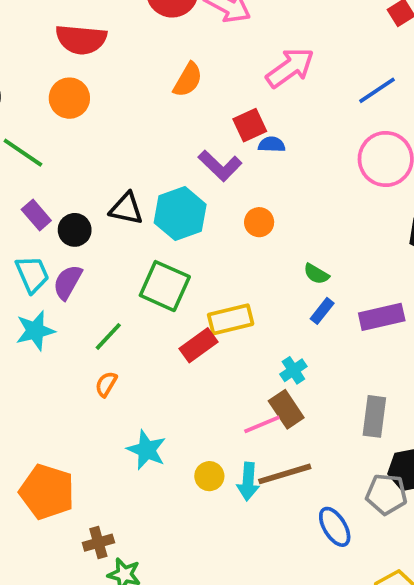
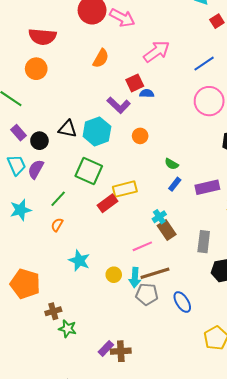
cyan star: (35, 331) -> (21, 210), moved
brown rectangle: (286, 409) -> (167, 230), moved
gray pentagon: (386, 494) -> (147, 294), moved

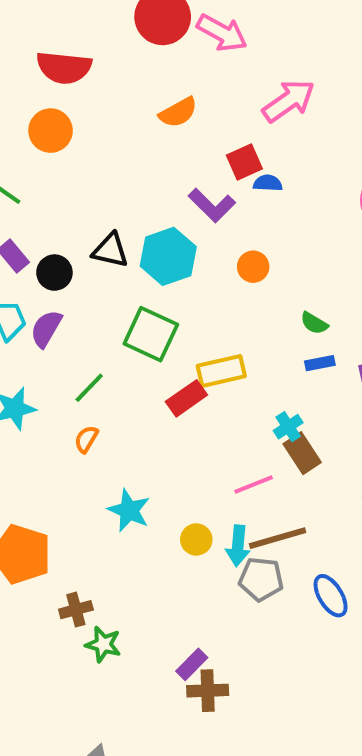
orange semicircle: (101, 58) -> (178, 112), turned 30
blue rectangle: (175, 184) -> (320, 363), turned 40
purple rectangle: (106, 348) -> (192, 664), moved

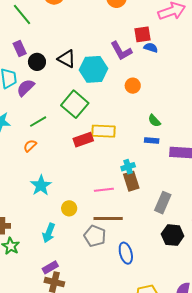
cyan arrow: (238, 546) -> (49, 233), moved

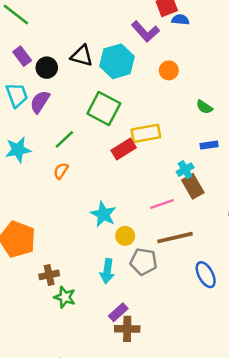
blue rectangle: (152, 141) -> (209, 145), moved
cyan star: (41, 185) -> (103, 214), moved
gray pentagon: (95, 236) -> (144, 262), moved

